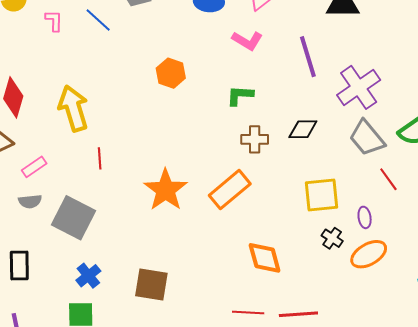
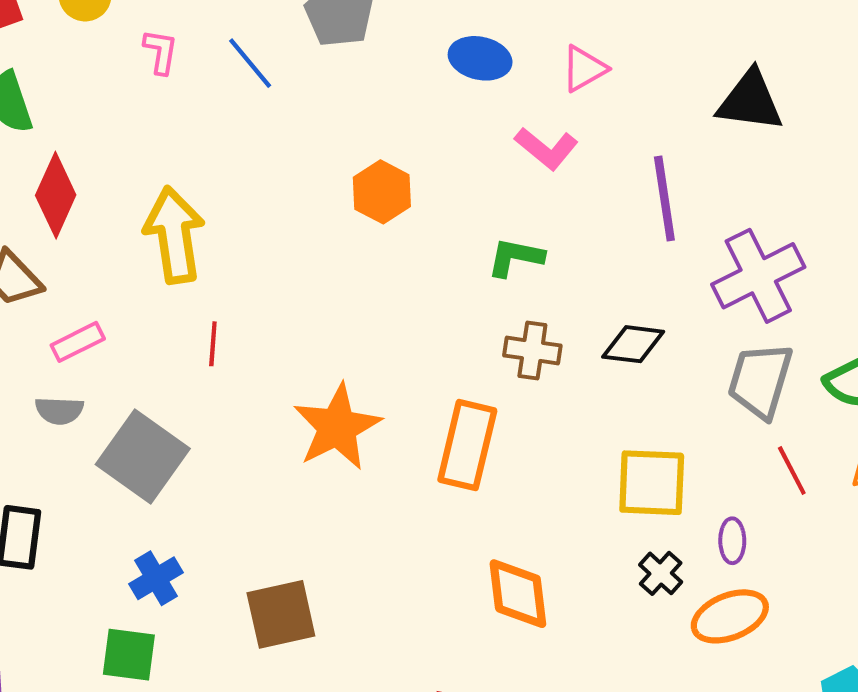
gray trapezoid: (367, 138) -> (760, 380), turned 48
orange rectangle: (230, 190) -> (467, 445), turned -45
brown square: (151, 284) -> (281, 614), turned -30

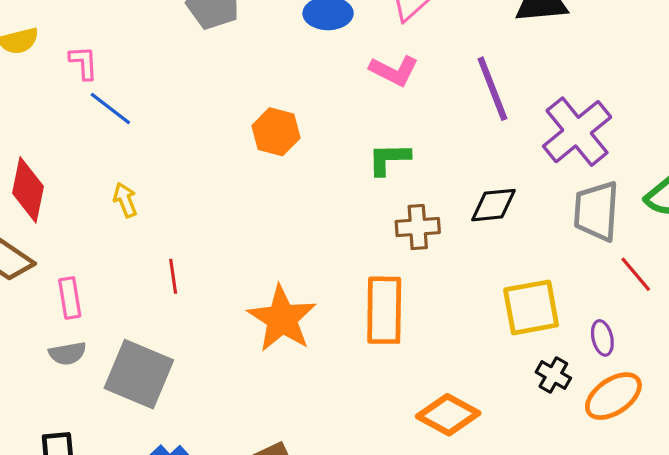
blue line: (250, 63) -> (110, 108), moved
yellow arrow: (174, 235) -> (125, 200), size x0.5
pink rectangle: (78, 342) -> (70, 298), turned -60
orange diamond: (518, 594) -> (448, 415), turned -42

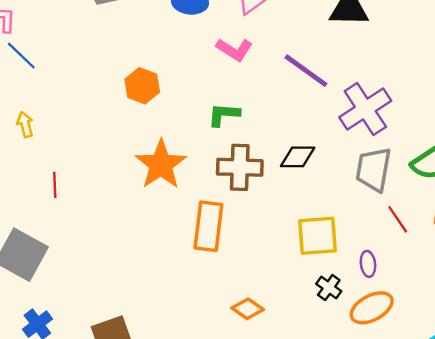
purple line: (492, 89) -> (306, 71), turned -39
brown cross: (418, 227) -> (240, 167), size x1.4
orange star: (282, 319) -> (161, 165), moved
orange diamond: (448, 415) -> (248, 309), size x0.7

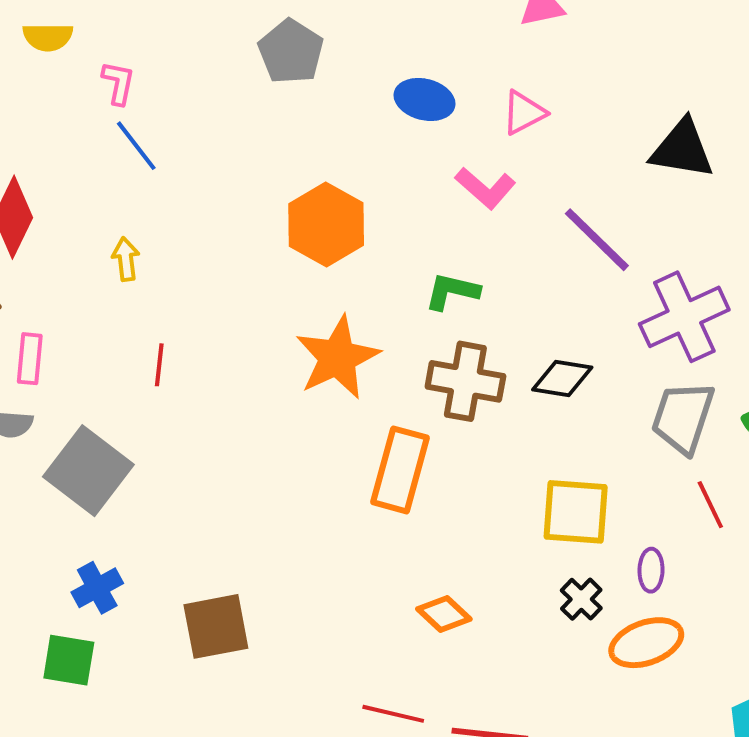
orange hexagon: (142, 86) -> (326, 224), size x1.4

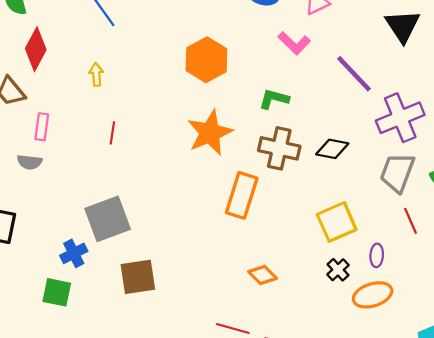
black triangle: (682, 149) -> (403, 26), turned 45
gray square: (88, 471) -> (108, 219), moved, turned 30
yellow square: (576, 512) -> (337, 222), turned -30

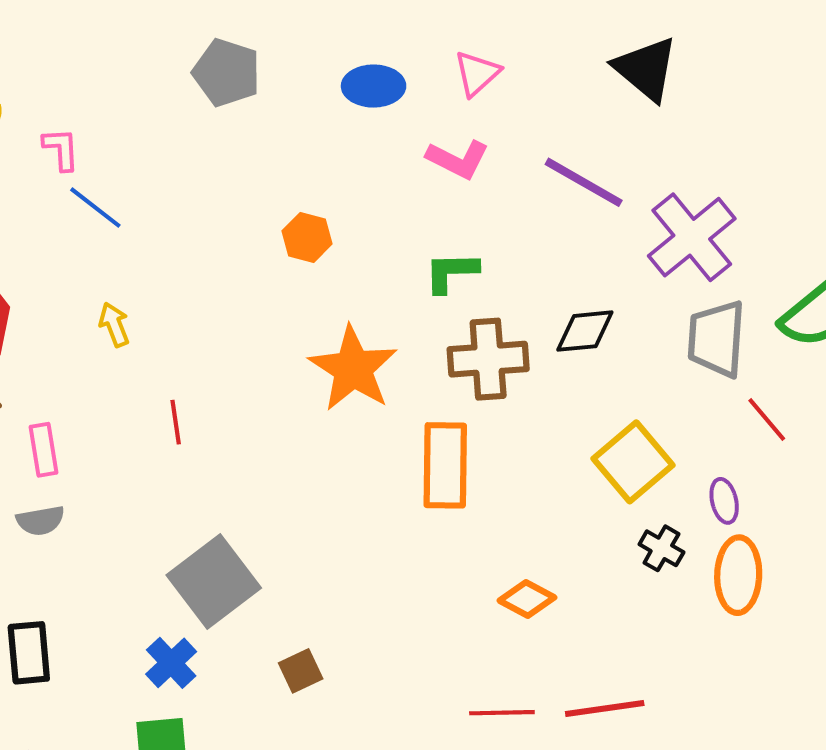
orange hexagon: (206, 60) -> (307, 237), size x0.6
brown square: (138, 277) -> (301, 671), size x0.6
orange ellipse: (373, 295) -> (738, 575), turned -54

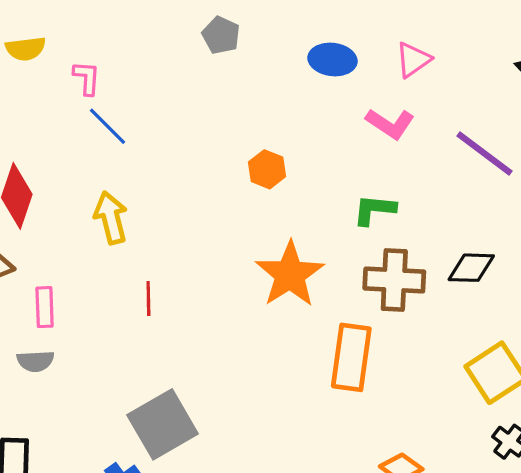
gray pentagon: (227, 73) -> (221, 35), size x0.7
yellow arrow: (114, 325) -> (111, 218), size x1.5

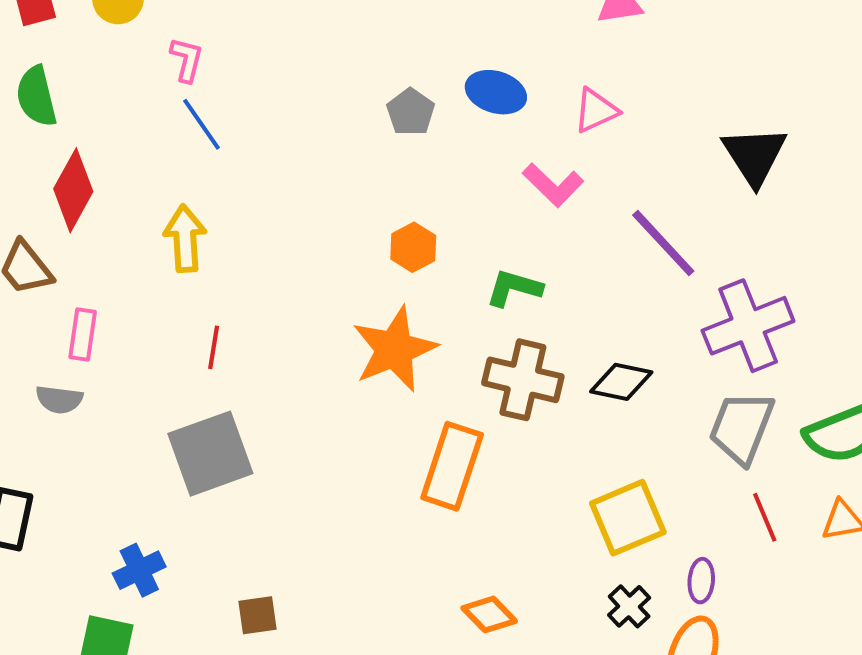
gray pentagon: (221, 35) -> (411, 112), moved
orange hexagon: (267, 169) -> (413, 247), moved
gray square: (163, 424) -> (210, 454), moved

